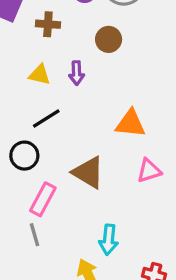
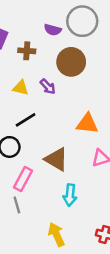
brown circle: (109, 39) -> (71, 62), size x1.5
purple arrow: (77, 73) -> (48, 87), turned -42
cyan arrow: (109, 240) -> (70, 195), moved

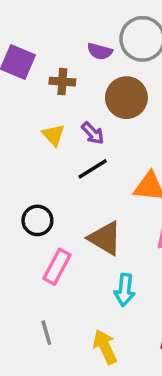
yellow triangle: (21, 88) -> (53, 135), turned 35
black line: (26, 120) -> (93, 169), moved
gray line: (17, 205) -> (46, 333), moved

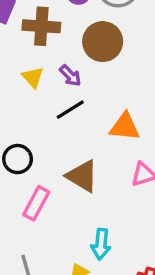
brown cross: (62, 82) -> (41, 26), size x1.5
cyan arrow: (125, 290) -> (101, 244), moved

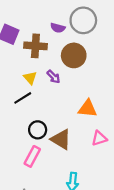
black line: (70, 110) -> (23, 98), moved
black circle: (18, 159) -> (38, 130), moved

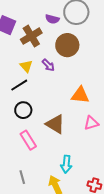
brown cross: (35, 46) -> (31, 36), turned -35
black circle: (38, 130) -> (23, 110), moved
pink rectangle: (32, 156) -> (28, 140), turned -60

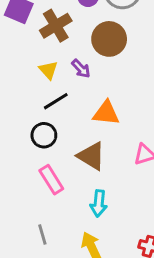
black line: (19, 85) -> (56, 101), moved
orange triangle: (80, 95) -> (106, 113), moved
cyan arrow: (66, 164) -> (99, 203), moved

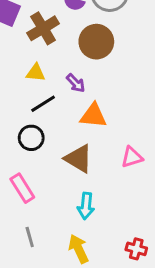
purple arrow: (81, 69) -> (76, 83), moved
yellow triangle: (48, 70) -> (36, 73), turned -42
pink rectangle: (51, 180) -> (22, 188), moved

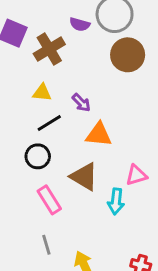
brown circle: (96, 42) -> (128, 55), moved
pink rectangle: (22, 188) -> (49, 200), moved
cyan arrow: (86, 206) -> (116, 201), moved
gray line: (30, 237) -> (46, 245), moved

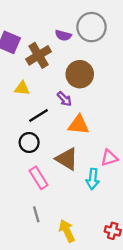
brown circle: (128, 55) -> (80, 74), moved
yellow triangle: (42, 93) -> (22, 88), moved

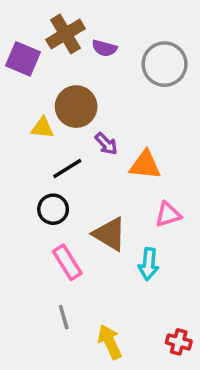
gray circle: (92, 27) -> (165, 64), moved
brown cross: (39, 55) -> (65, 34), moved
brown circle: (80, 74) -> (76, 107), moved
orange triangle: (79, 125) -> (145, 165), moved
pink triangle: (109, 158) -> (168, 214), moved

